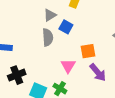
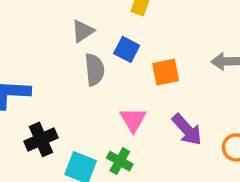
gray triangle: (50, 15) -> (83, 31), moved
orange square: (88, 51) -> (166, 72), moved

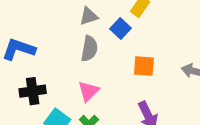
blue square: (127, 49) -> (120, 29), moved
pink triangle: (133, 120) -> (88, 91), moved

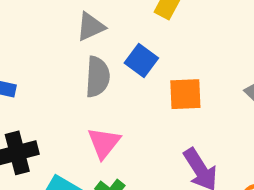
blue square: (120, 29) -> (141, 60), moved

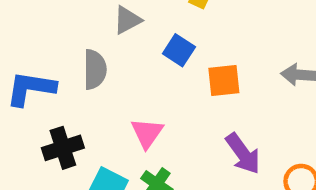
gray semicircle: (98, 77) -> (95, 69), moved

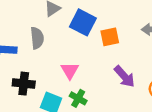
blue square: (179, 50) -> (83, 22), size x1.5
black cross: (63, 148) -> (24, 84), turned 30

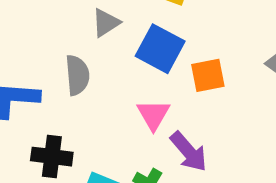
pink triangle: (70, 70) -> (153, 115), moved
purple arrow: (125, 77) -> (189, 152), moved

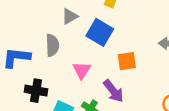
orange square: (208, 75) -> (127, 61), moved
pink triangle: (153, 115) -> (82, 70), moved

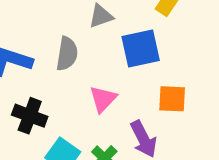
blue square: (100, 32) -> (141, 48), turned 36

